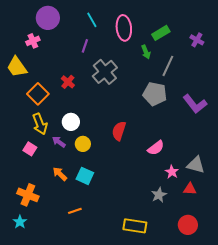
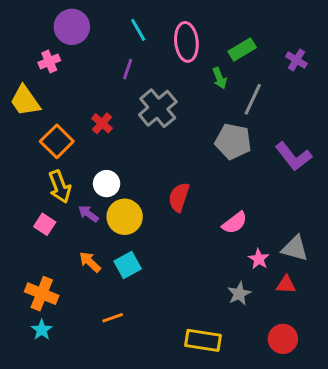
yellow circle: (83, 144) -> (125, 217), size x1.5
cyan square: (85, 176) -> (128, 265), turned 36
cyan star: (20, 222) -> (42, 330), moved

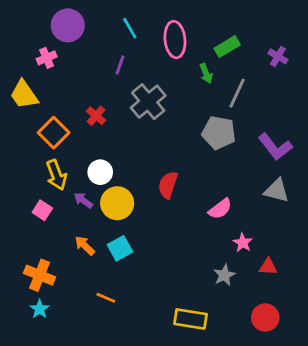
gray triangle: (295, 248) -> (277, 190), moved
orange line: (113, 318) -> (106, 298), turned 42

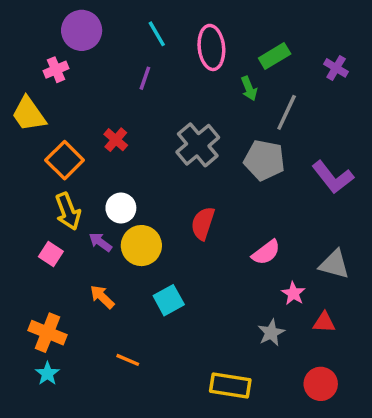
gray cross: (148, 102) -> (198, 145), moved
gray triangle: (277, 190) -> (334, 264), moved
cyan square: (120, 248) -> (169, 300), moved

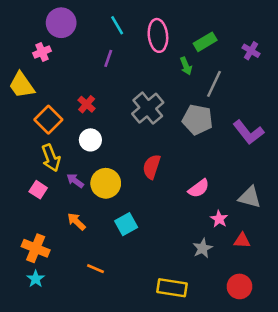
white circle: (121, 208) -> (90, 140), moved

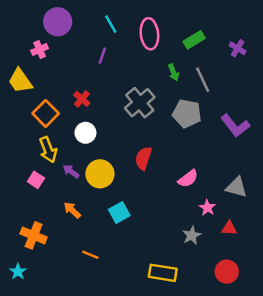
green arrow: (186, 66) -> (174, 72), moved
gray line: (214, 84) -> (203, 80), turned -50
cyan star: (36, 279) -> (18, 272), moved

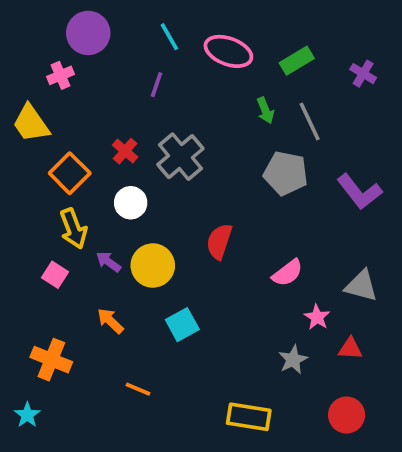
pink ellipse: (149, 34) -> (228, 51), turned -64
gray cross: (140, 103) -> (180, 157), moved

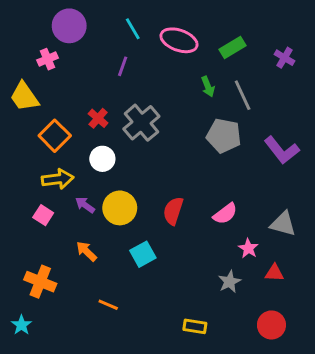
yellow arrow: (73, 229) -> (58, 179), turned -76
red semicircle: (219, 242) -> (173, 211), moved
yellow rectangle: (249, 417) -> (195, 326), size x0.7

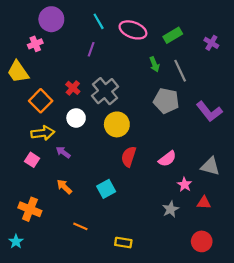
yellow circle: (120, 208) -> (117, 124), moved
yellow rectangle: (195, 326) -> (123, 243), moved

